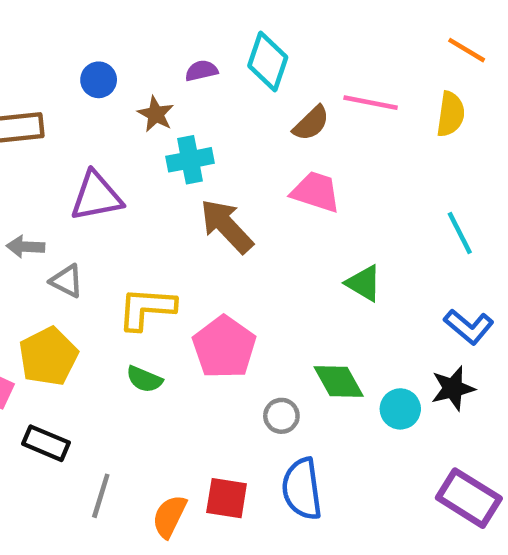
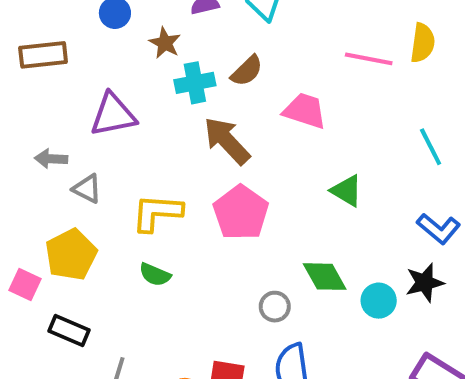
pink line: (371, 103) -> (369, 59), moved
brown semicircle: (311, 123) -> (247, 71), moved
pink pentagon: (224, 347) -> (241, 213), moved

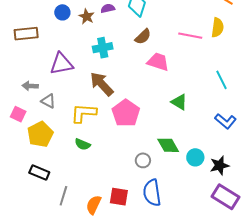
brown star: (165, 43) -> (87, 16), moved
brown semicircle: (247, 71) -> (143, 37), moved
brown arrow: (227, 141) -> (102, 84), moved
black star: (425, 283) -> (219, 165), moved
pink square: (25, 285) -> (18, 114), moved

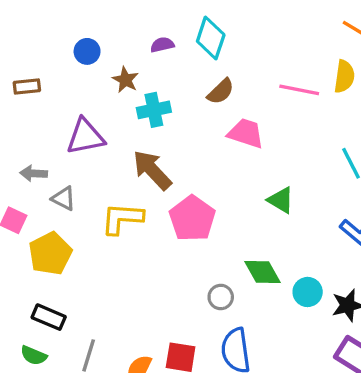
brown star: (87, 16) -> (125, 80), moved
brown rectangle: (26, 34) -> (27, 86), size x0.7
green semicircle: (83, 144) -> (34, 355), moved

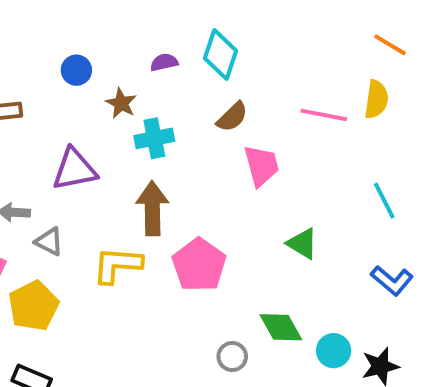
pink trapezoid: (246, 133) -> (261, 166), turned 57
brown arrow: (152, 170) -> (152, 208), turned 42

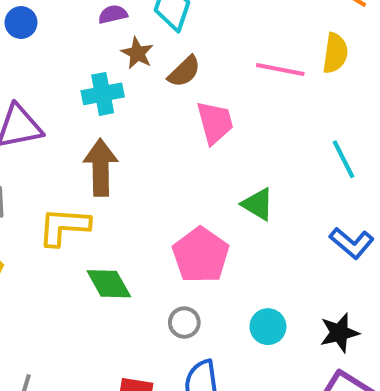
brown star: (121, 103) -> (137, 53), moved
pink pentagon: (199, 265) -> (201, 255), moved
green diamond: (281, 327) -> (109, 284), moved
cyan circle: (334, 351) -> (268, 327), moved

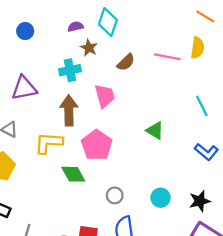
brown semicircle: (184, 72) -> (126, 62), moved
pink trapezoid: (215, 123) -> (105, 96), moved
pink pentagon: (201, 255) -> (97, 145), moved

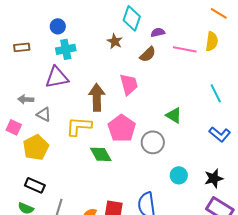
purple semicircle: (76, 27) -> (158, 32), moved
cyan cross: (70, 70) -> (66, 49), moved
gray circle: (115, 195) -> (153, 142), moved, size x1.5

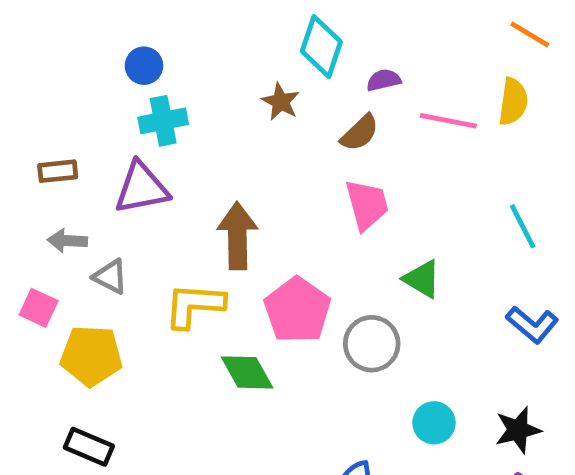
brown rectangle: (22, 47) -> (58, 171), moved
pink trapezoid: (129, 84) -> (367, 205), moved
yellow pentagon: (36, 147) -> (91, 356), turned 30

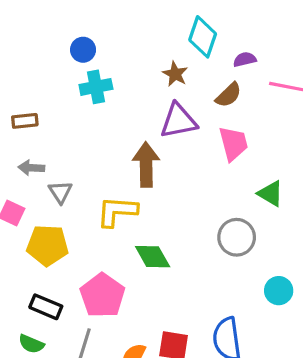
purple triangle: (142, 188) -> (178, 121), moved
gray triangle: (110, 277) -> (60, 192), turned 30
pink pentagon: (297, 310) -> (102, 295), moved

